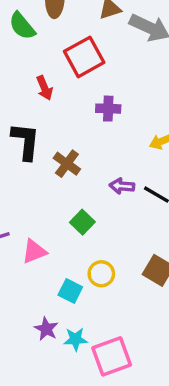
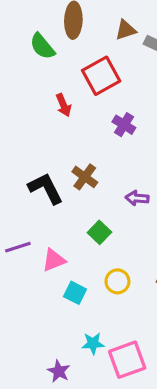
purple cross: (108, 109) -> (124, 125), turned 30
black L-shape: (26, 141) -> (46, 188), moved, turned -33
cyan square: (70, 291) -> (75, 293), moved
purple star: (46, 329) -> (59, 371), moved

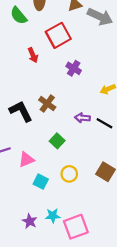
purple star: (59, 371) -> (30, 221), moved

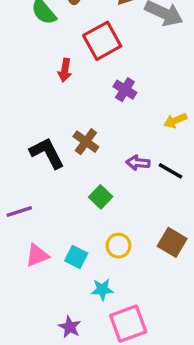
red arrow: (33, 55) -> (65, 70), turned 32
pink triangle: (26, 160) -> (37, 255), moved
cyan star: (53, 216) -> (102, 290), moved
purple star: (30, 221) -> (70, 327), moved

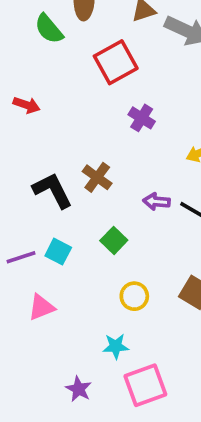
red arrow: (65, 70) -> (27, 105), moved, turned -80
cyan square: (76, 257) -> (58, 252), moved

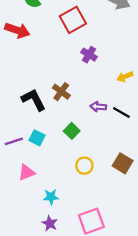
red arrow: (27, 105) -> (17, 30), moved, size x1.5
cyan star: (116, 346) -> (51, 197), moved

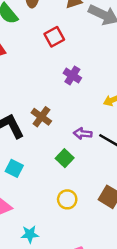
red square: (73, 20) -> (54, 37), size x0.7
green square: (72, 131) -> (65, 158), moved

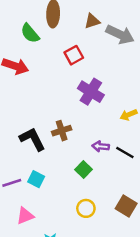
purple cross: (72, 76) -> (91, 92), size x1.5
brown cross: (41, 117) -> (62, 131), turned 36

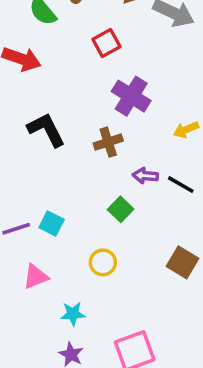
brown cross: (62, 131) -> (108, 142), moved
black L-shape: (32, 139) -> (46, 130), moved
yellow circle: (86, 208) -> (103, 262), moved

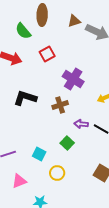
red square: (106, 43) -> (47, 54), moved
black L-shape: (46, 130) -> (25, 98), turned -45
cyan square: (52, 223) -> (39, 154), moved

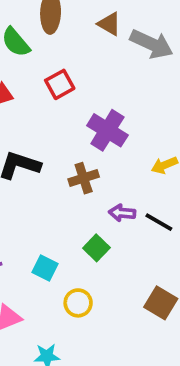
brown triangle: (74, 21) -> (109, 24), turned 48

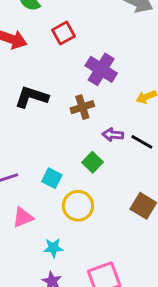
yellow circle: (78, 303) -> (78, 206), size x1.4

